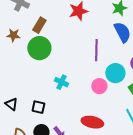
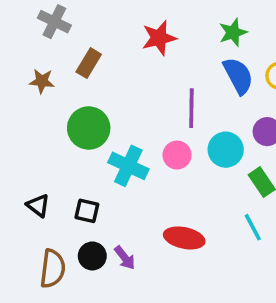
green circle: (39, 48) -> (89, 128), moved
cyan cross: (61, 82) -> (128, 166), size x1.5
pink circle: (99, 86) -> (177, 155), moved

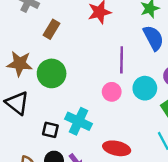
brown star: (42, 81) -> (20, 64), moved, size x1.5
cyan cross: (128, 166) -> (79, 121), moved
black triangle: (38, 206) -> (17, 103), moved, size x1.5

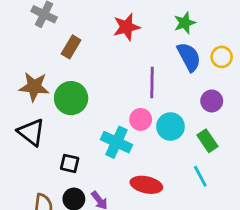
cyan circle: (145, 88) -> (170, 127), moved
cyan cross: (79, 121) -> (117, 142), moved

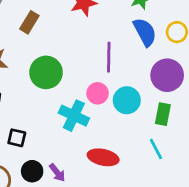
green circle: (71, 98) -> (46, 72), moved
purple circle: (212, 101) -> (167, 75), size x1.5
green rectangle: (207, 141) -> (163, 114), turned 45
black square: (70, 163) -> (17, 138), moved

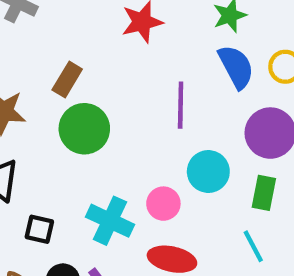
brown rectangle: (29, 22) -> (67, 80), moved
pink circle: (98, 93) -> (163, 204), moved
cyan cross: (74, 116) -> (110, 221), moved

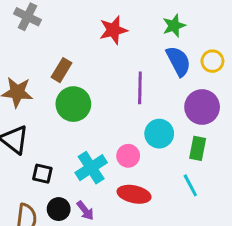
cyan cross: (110, 221) -> (91, 168), turned 32

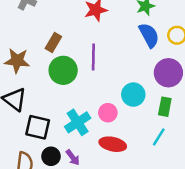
purple line: (140, 88) -> (93, 57), moved
black square: (42, 174) -> (38, 127), size x1.5
cyan line: (190, 185) -> (159, 137), turned 60

